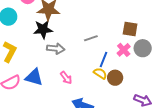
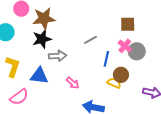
gray circle: (143, 48) -> (137, 51), moved
yellow semicircle: (100, 73) -> (114, 83), moved
blue triangle: (34, 77) -> (39, 76), moved

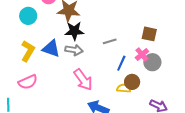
black star: (42, 39) -> (74, 31), moved
blue triangle: (39, 76) -> (51, 48), moved
pink arrow: (73, 83) -> (83, 80), size x1.6
yellow semicircle: (114, 83) -> (124, 88), turned -32

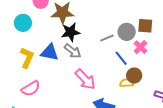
gray arrow: (74, 50) -> (73, 51), turned 36
gray circle: (152, 62) -> (127, 32), moved
blue line: (121, 63) -> (121, 58), turned -56

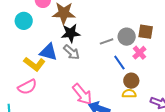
yellow L-shape: (27, 58) -> (34, 64), moved, turned 100
pink arrow: (85, 79) -> (82, 94), moved
yellow semicircle: (127, 83) -> (129, 94), moved

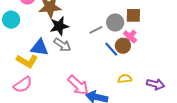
brown circle: (131, 81) -> (123, 46), moved

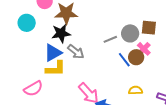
black star: (59, 26) -> (61, 33), moved
blue triangle: (40, 47) -> (53, 53), turned -42
yellow L-shape: (27, 61) -> (56, 69), moved, turned -35

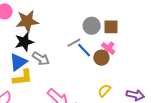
gray circle: (130, 33) -> (92, 26), moved
blue line: (124, 60) -> (84, 50), moved
yellow semicircle: (135, 90) -> (104, 91), turned -40

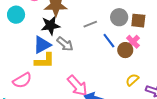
gray line: (74, 43) -> (90, 24), moved
yellow semicircle: (104, 91) -> (132, 80), moved

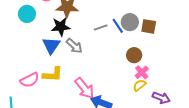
blue line: (109, 41) -> (118, 26), moved
pink cross: (133, 42) -> (142, 72), moved
blue triangle: (42, 45) -> (51, 45), turned -30
yellow L-shape: (45, 61) -> (53, 74), moved

